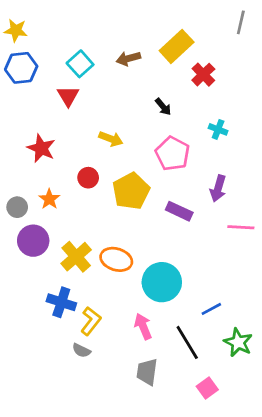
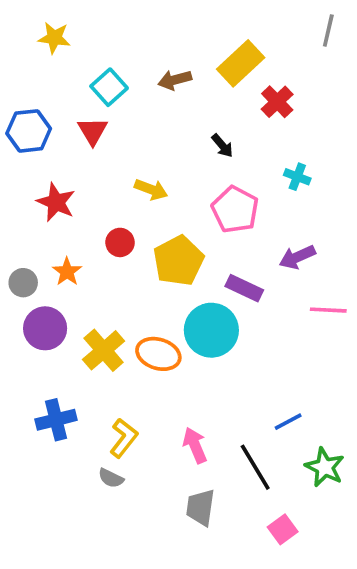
yellow star: (16, 30) -> (54, 38), moved
blue hexagon: (21, 68) -> (29, 131), moved
purple arrow: (218, 188) -> (297, 257), turned 50
cyan circle: (162, 282) -> (211, 330), moved
blue cross: (61, 302) -> (56, 420), moved, turned -32

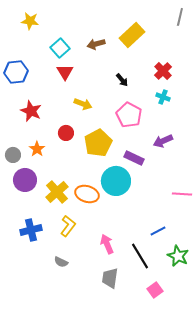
red cross: (277, 102) -> (163, 71), moved
red triangle: (93, 131) -> (65, 72), moved
pink line: (328, 310) -> (182, 194), moved
yellow L-shape: (124, 438) -> (68, 226), moved

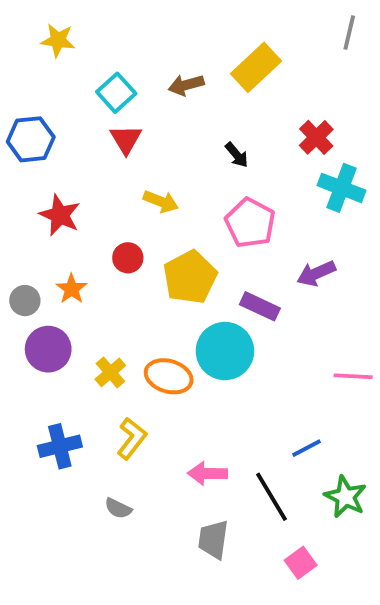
cyan cross: (163, 97) -> (341, 188), moved, size x1.6
yellow cross: (57, 192) -> (110, 372), size x0.7
pink arrow: (107, 244) -> (207, 473), turned -66

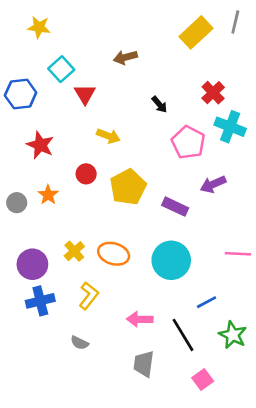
yellow rectangle: (256, 67) -> (196, 32), moved
cyan square: (116, 93) -> (61, 69), moved
pink pentagon: (250, 223) -> (188, 142), moved
purple circle: (48, 349) -> (32, 264), moved
cyan circle: (225, 351) -> (171, 260), moved

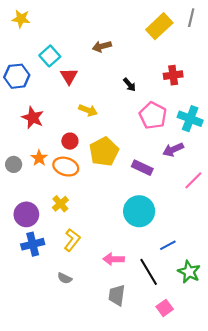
yellow star: (39, 27) -> (21, 19), moved
red cross: (213, 93) -> (173, 75), turned 36
cyan cross: (230, 127) -> (190, 119), moved
orange ellipse: (114, 254) -> (66, 167), moved
pink line: (238, 254) -> (193, 180), moved, turned -48

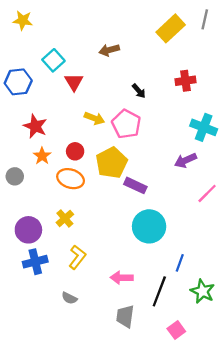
pink pentagon: (153, 116) -> (126, 124), moved
orange star: (39, 158) -> (42, 156), moved
purple rectangle: (142, 168) -> (135, 185), moved
blue line: (168, 245) -> (180, 263), turned -42
black line: (149, 272) -> (159, 291), turned 52

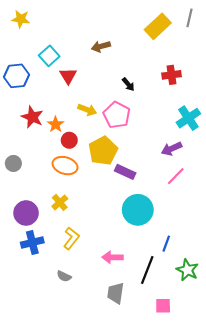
cyan cross: (204, 127) -> (188, 118), turned 35
orange star: (42, 156) -> (56, 124), moved
pink line: (207, 193) -> (176, 176), moved
pink square: (176, 330) -> (163, 306), turned 35

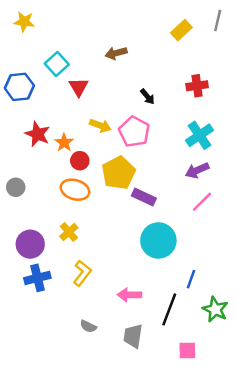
yellow rectangle: (158, 26) -> (181, 30), size x0.7
cyan cross: (188, 118) -> (199, 135), moved
gray semicircle: (64, 276) -> (88, 326), moved

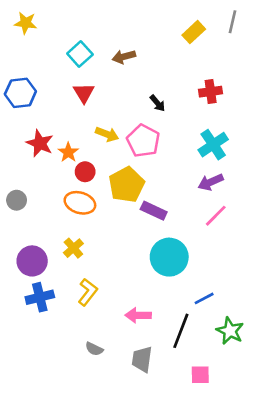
cyan square: (57, 64) -> (80, 54), moved
blue line: (191, 279) -> (204, 298), turned 42

